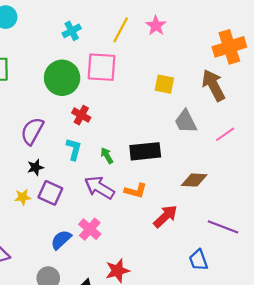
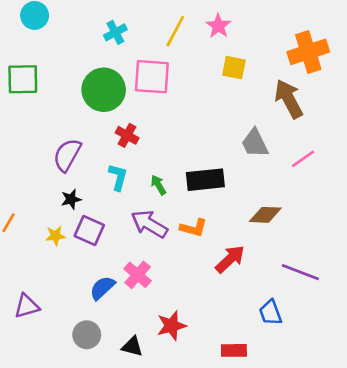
yellow square: (164, 84) -> (234, 68), moved

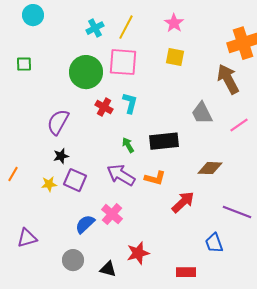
yellow line: (175, 31) -> (126, 27), moved
yellow square: (234, 68) -> (175, 57), moved
green square: (23, 79) -> (24, 64), size x0.6
cyan L-shape: (118, 177) -> (130, 103), moved

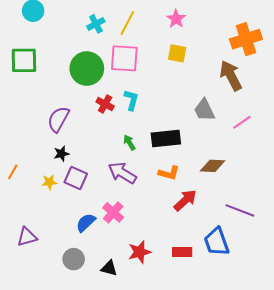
green square: (24, 64) -> (24, 60), size x1.8
orange L-shape: (155, 178) -> (169, 173), moved
blue trapezoid: (214, 243) -> (217, 242), size x1.4
red rectangle: (186, 272) -> (182, 252), moved

